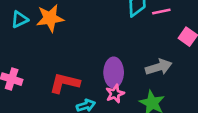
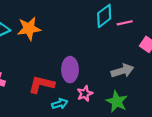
purple ellipse: (114, 72) -> (70, 70), moved

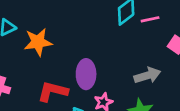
orange star: (29, 28) -> (38, 42), moved

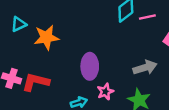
red L-shape: (53, 91) -> (36, 82), moved

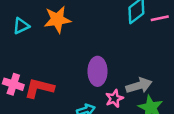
orange star: (46, 37) -> (57, 19), moved
gray arrow: (145, 68) -> (139, 86), moved

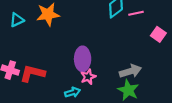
gray arrow: (139, 86) -> (130, 71), moved
pink star: (114, 98) -> (88, 77), moved

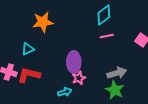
pink line: (136, 13) -> (107, 36), moved
cyan triangle: (17, 20) -> (28, 49), moved

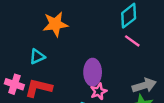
pink line: (107, 36) -> (132, 41), turned 48

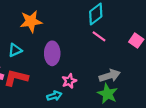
purple ellipse: (93, 72) -> (52, 53), moved

